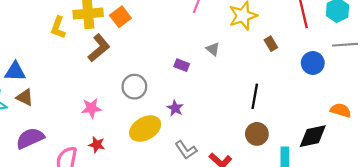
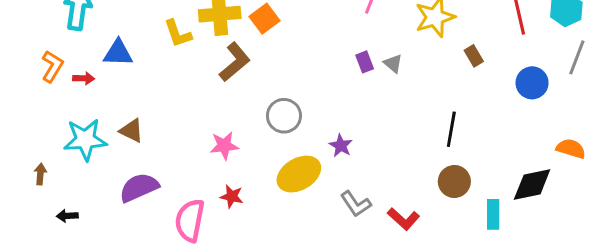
yellow L-shape: (58, 28) -> (178, 34), turned -40
gray line: (345, 45) -> (577, 57), turned -65
purple rectangle: (182, 65) -> (365, 62), moved, turned 48
blue triangle: (15, 72) -> (118, 53), moved

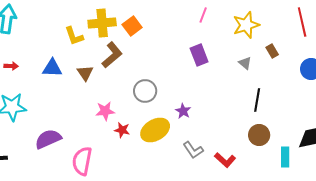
blue triangle: (118, 53) -> (52, 68), moved
purple rectangle: (365, 62) -> (199, 55), size x1.5
gray triangle: (393, 63) -> (245, 63), moved
brown triangle: (132, 131) -> (85, 73), moved, turned 30
red star: (232, 196) -> (122, 130), moved

